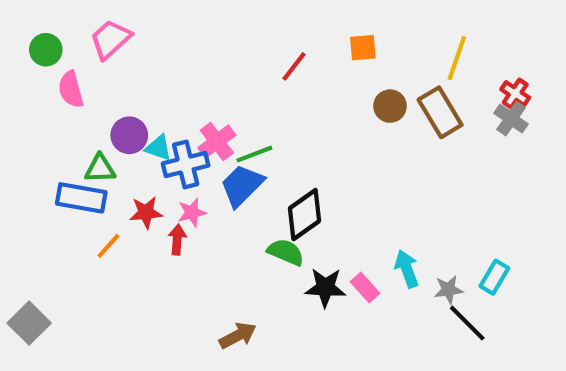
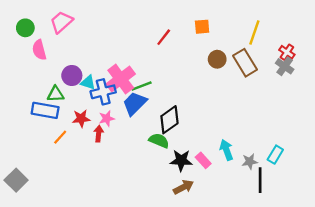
pink cross: (217, 142) -> (121, 79), size x1.4
black line: (467, 323) -> (260, 180), turned 45
brown arrow: (238, 336) -> (183, 187), moved

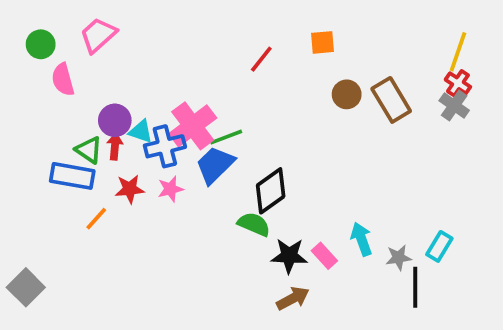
yellow line: (254, 32) -> (458, 52), moved
green triangle: (56, 94) -> (89, 150), turned 36
red arrow: (99, 134) -> (115, 146), moved

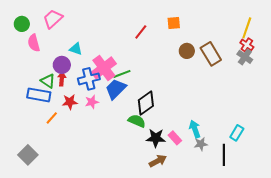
cyan triangle: (141, 131) -> (76, 49), moved
gray star: (399, 258) -> (201, 144), moved
gray square: (26, 287) -> (28, 155), moved

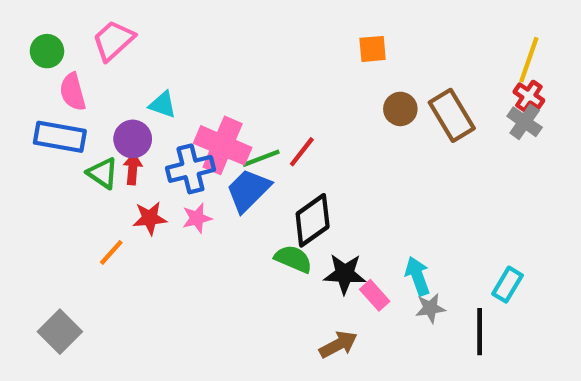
red line: (141, 32) -> (302, 152), moved
pink cross: (104, 68) -> (223, 145), turned -30
blue rectangle: (39, 95) -> (60, 137), moved
black star: (156, 138) -> (345, 274), moved

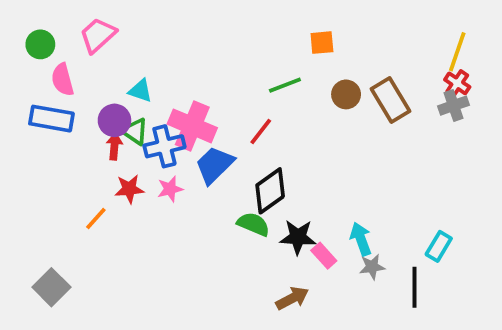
gray cross: (525, 122) -> (454, 106), turned 36
green line: (261, 158) -> (285, 85), moved
green triangle: (103, 173) -> (135, 132), moved

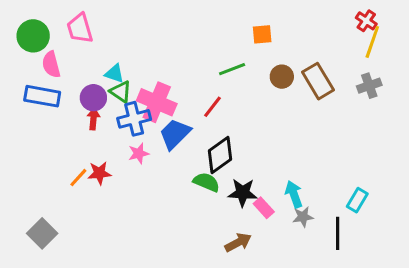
pink trapezoid: (98, 35) -> (80, 28), turned -64
green circle: (40, 44) -> (33, 36), size x1.4
red cross: (457, 83) -> (366, 21), moved
green triangle: (135, 132) -> (121, 92), moved
red star: (129, 189) -> (99, 173), moved

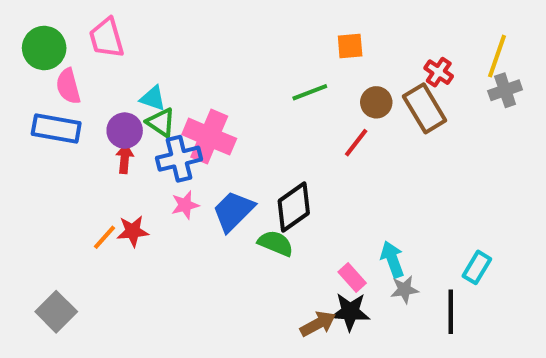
red cross: (366, 21) -> (439, 72), moved
gray cross: (369, 86) -> (505, 90), moved
red line: (212, 107) -> (356, 143), moved
blue trapezoid: (175, 134) -> (233, 211), moved
black star: (243, 193) -> (350, 312), moved

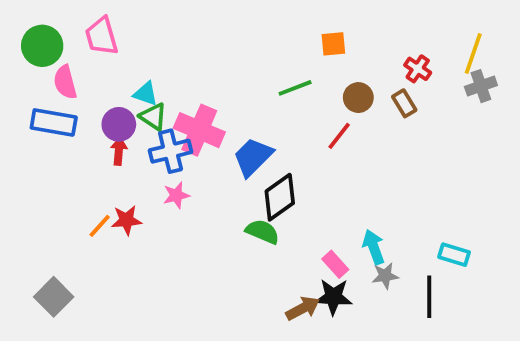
brown rectangle: (425, 108) -> (404, 103), size x0.6
blue trapezoid: (233, 211) -> (253, 157), moved
cyan rectangle: (477, 267) -> (454, 255), turned 76

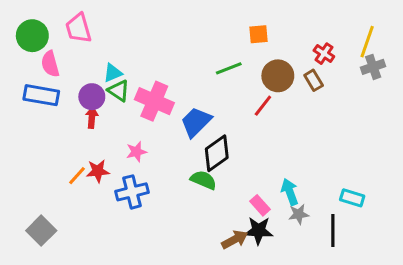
cyan triangle: (146, 94) -> (113, 73), turned -42
brown circle: (358, 98) -> (278, 76), size x1.4
blue cross: (171, 151) -> (132, 192), moved

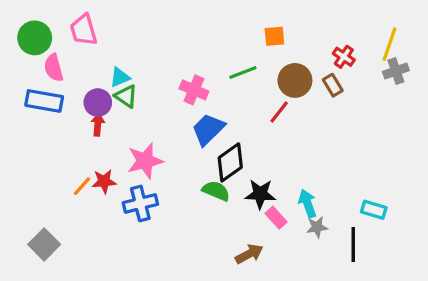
pink cross: (154, 101) -> (194, 90), moved, size x0.7
pink star: (136, 152) -> (145, 161), size x1.6
black star: (258, 231) -> (260, 194), moved

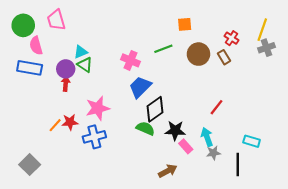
red line: (279, 112) -> (217, 107), moved

